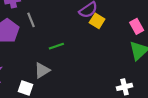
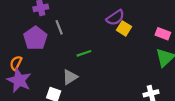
pink rectangle: (137, 26) -> (163, 34), turned -40

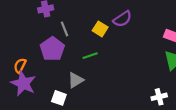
yellow square: (124, 28) -> (100, 29), moved
purple pentagon: (35, 38) -> (52, 49), moved

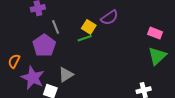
green line: (90, 56) -> (85, 38), moved
purple star: (23, 83) -> (33, 78), moved

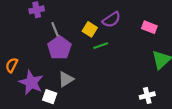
pink rectangle: (155, 33) -> (149, 27), moved
green line: (85, 38) -> (101, 46), moved
purple pentagon: (44, 46) -> (59, 48), moved

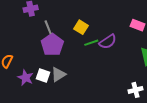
purple semicircle: (111, 20) -> (108, 42), moved
purple star: (31, 82) -> (25, 78), size x0.7
white square: (50, 97) -> (43, 76), moved

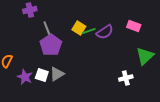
purple semicircle: (108, 42) -> (105, 32), moved
green line: (91, 43) -> (89, 31), moved
white cross: (135, 90) -> (126, 78), moved

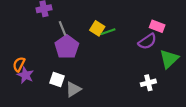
purple semicircle: (105, 32) -> (147, 41), moved
gray triangle: (57, 74) -> (73, 89), moved
purple star: (25, 77) -> (25, 75), moved

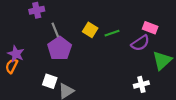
green line: (108, 32) -> (112, 33), moved
purple star: (25, 75) -> (16, 54), moved

